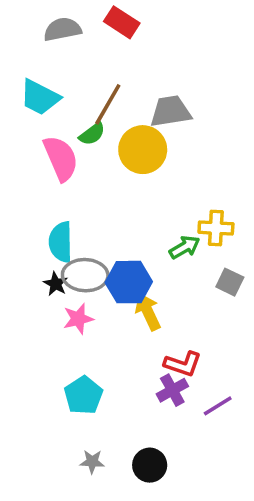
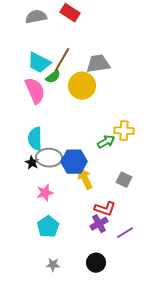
cyan trapezoid: (40, 97) -> (39, 63), moved
gray square: (230, 282) -> (124, 180), moved
pink star: (78, 319) -> (45, 193), moved
black circle: (150, 465) -> (96, 263), moved

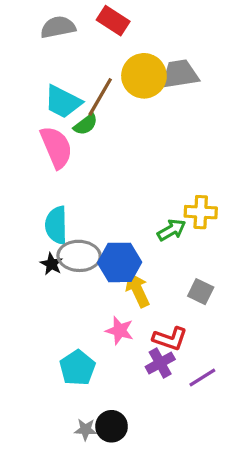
gray trapezoid: (98, 64) -> (180, 74), moved
yellow circle: (82, 86) -> (144, 76), moved
pink star: (45, 193) -> (120, 331), moved, turned 30
black circle: (96, 263) -> (112, 426), moved

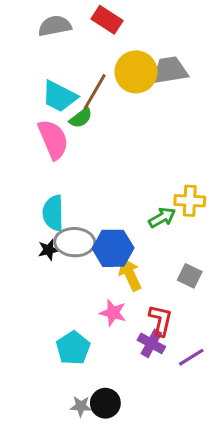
black star: (51, 264) -> (49, 250), turned 30
red L-shape: (170, 339) -> (161, 320), turned -96
purple cross: (160, 363) -> (151, 343), turned -32

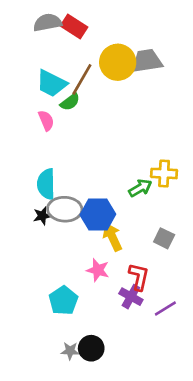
red rectangle: (107, 20) -> (74, 26), moved
pink semicircle: (53, 139) -> (46, 120), size x0.6

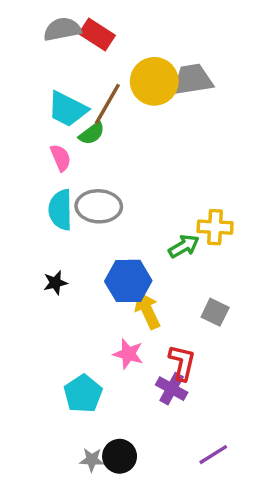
cyan semicircle: (46, 184) -> (61, 210), moved
gray ellipse: (65, 209) -> (99, 206), moved
purple line: (165, 308) -> (213, 455), moved

